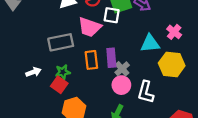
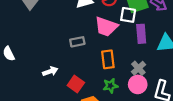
gray rectangle: (61, 42) -> (77, 42), size x0.6
purple rectangle: (111, 58) -> (141, 34), moved
green star: (63, 72) -> (110, 86), moved

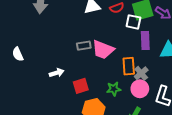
pink trapezoid: (106, 27) -> (103, 50), moved
orange rectangle: (108, 59) -> (129, 66), moved
red square: (76, 84) -> (81, 86), turned 35

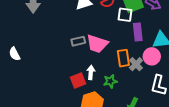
white arrow: (57, 73) -> (91, 72), moved, turned -64
pink circle: (140, 89) -> (152, 56), moved

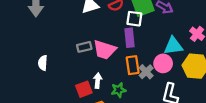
purple rectangle: (138, 32) -> (130, 38), moved
white semicircle: (15, 54) -> (43, 63), moved, turned 32

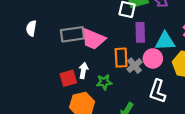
purple rectangle: (130, 38) -> (140, 32), moved
gray rectangle: (84, 47) -> (72, 34), size x1.5
white semicircle: (43, 63) -> (31, 28), moved

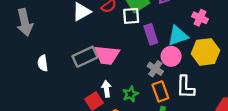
orange rectangle: (121, 58) -> (160, 91), moved

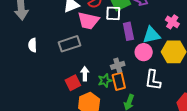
pink trapezoid: (107, 55) -> (88, 21), moved
gray cross: (155, 69) -> (118, 65), moved, turned 32
orange rectangle: (160, 91) -> (119, 81), moved

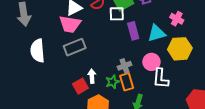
pink trapezoid: (88, 21) -> (70, 24), moved
white semicircle: (33, 45) -> (38, 51), size x1.6
pink circle: (144, 52) -> (151, 62), moved

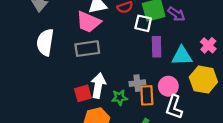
white arrow: (92, 76) -> (98, 86), size x1.5
orange rectangle: (127, 82) -> (147, 95), moved

